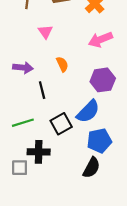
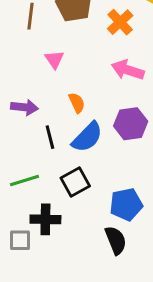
pink arrow: (100, 40) -> (128, 70), turned 40
blue semicircle: (88, 111) -> (87, 137), moved
black semicircle: (91, 168) -> (116, 240), turned -50

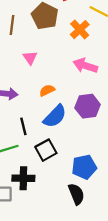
orange semicircle: (77, 103) -> (47, 90), turned -91
black line: (50, 137) -> (23, 126), moved

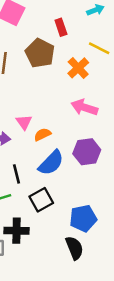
pink triangle: (30, 58) -> (24, 122), moved

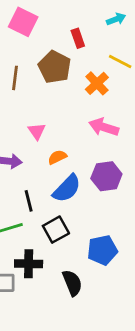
pink triangle: (24, 122) -> (37, 131), moved
black semicircle: (74, 248) -> (72, 283), moved

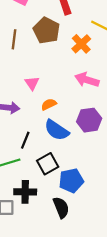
blue semicircle: (67, 189) -> (57, 130), turned 80
black line: (29, 201) -> (25, 140), turned 36
blue pentagon: (102, 250) -> (71, 181), moved

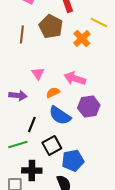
pink arrow: (87, 80) -> (75, 78), moved

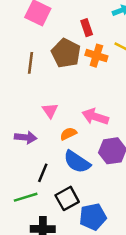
orange cross: (82, 38) -> (96, 56), moved, turned -30

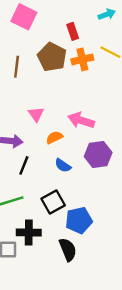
orange cross: (96, 56) -> (82, 59), turned -30
blue semicircle: (77, 162) -> (63, 165), size x0.6
black line: (43, 173) -> (24, 165), moved

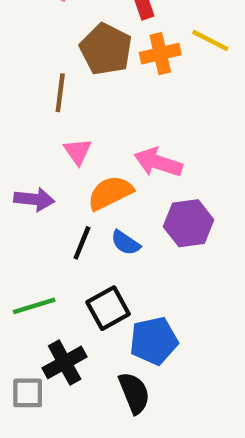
brown line: (17, 67) -> (60, 93), moved
orange semicircle: (54, 137) -> (110, 193), size x1.5
black line: (24, 165) -> (82, 243), moved
black cross: (29, 232) -> (65, 362), turned -30

